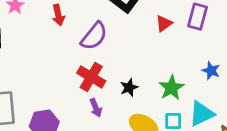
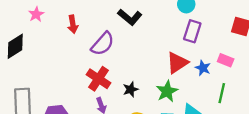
red triangle: (164, 24) -> (177, 63), moved, size x1.5
blue star: (211, 71) -> (203, 68), moved

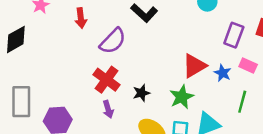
purple rectangle: (192, 31) -> (234, 35), moved

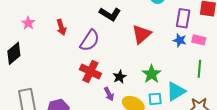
red triangle: (194, 66) -> (142, 34), moved
blue star: (223, 73) -> (180, 40), moved
purple arrow: (108, 109) -> (109, 94), moved

